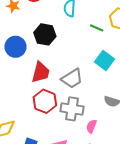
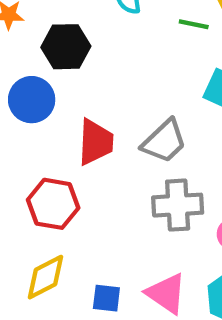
black hexagon: (45, 34) -> (66, 47), moved
red hexagon: (45, 101) -> (53, 204), moved

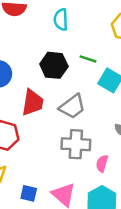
green line: (194, 24) -> (88, 59), moved
black hexagon: (66, 47) -> (54, 65), moved

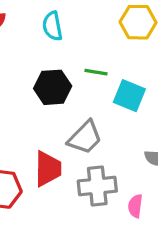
red trapezoid: (33, 102) -> (48, 169), moved

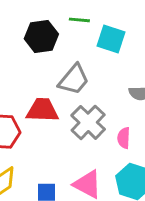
red trapezoid: (48, 169) -> (42, 110), turned -84
gray cross: (97, 186) -> (88, 122), turned -36

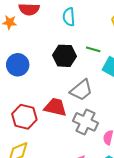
gray cross: (88, 122) -> (85, 122), turned -30

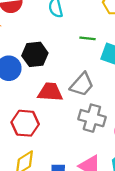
black hexagon: (64, 56) -> (35, 54), moved
red trapezoid: (55, 107) -> (50, 92), moved

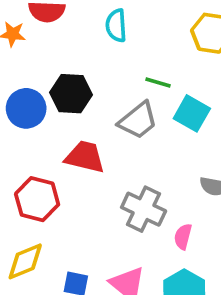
gray trapezoid: (82, 84) -> (138, 120), moved

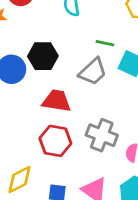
red hexagon: (37, 199) -> (55, 141), moved

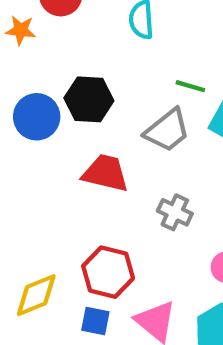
gray cross: (102, 135) -> (175, 212), moved, size x0.7
red hexagon: (55, 141) -> (108, 272), moved

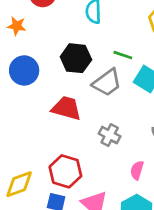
orange star: (21, 30) -> (17, 26), moved
black hexagon: (89, 99) -> (76, 58), moved

